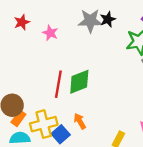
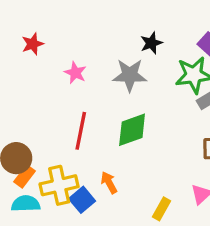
gray star: (90, 21) -> (130, 75), moved
pink star: (50, 33) -> (75, 73), moved
green diamond: (79, 82) -> (132, 130), moved

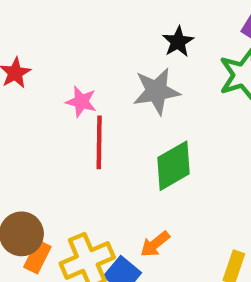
red line: (81, 131) -> (99, 142), moved
orange arrow: (109, 183) -> (155, 244), turned -90

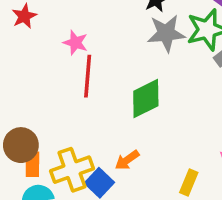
gray star: (156, 91) -> (166, 33), moved
orange rectangle: (37, 257) -> (32, 164), turned -30

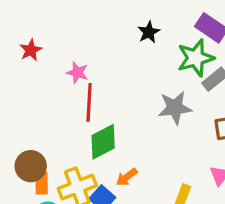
gray star: (166, 33) -> (175, 108), moved
green diamond: (146, 99) -> (103, 142), moved

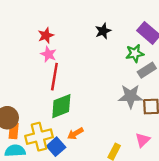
red star: (31, 50) -> (46, 35), moved
green star: (196, 58) -> (135, 53), size x0.7
gray star: (175, 108) -> (131, 96), moved

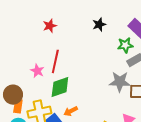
pink star: (48, 54) -> (37, 71), moved

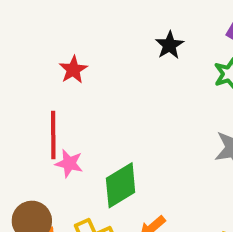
red line: (55, 61) -> (53, 135), moved

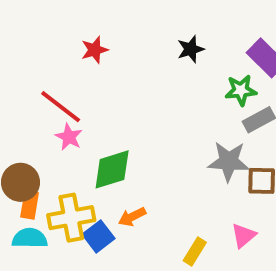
red line: (53, 135) -> (61, 107), turned -66

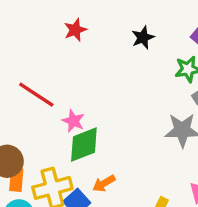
red star: (95, 50) -> (75, 30), moved
pink star: (69, 137) -> (73, 121), moved

